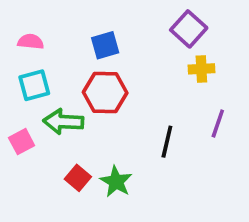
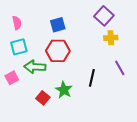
pink semicircle: (31, 42) -> (17, 23), turned 72
purple line: (218, 123) -> (120, 68), turned -49
green star: (116, 182) -> (64, 90), moved

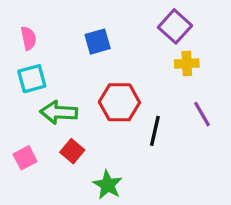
red hexagon: (58, 51) -> (119, 102), moved
pink square: (12, 78) -> (25, 158), moved
green star: (64, 90) -> (108, 185), moved
red square: (43, 98) -> (72, 151), moved

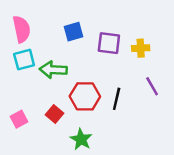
purple square: (175, 26) -> (109, 43), moved, turned -35
pink semicircle: (28, 38) -> (22, 29), size x1.5
red hexagon: (119, 102) -> (85, 96), moved
green arrow: (59, 112) -> (53, 70), moved

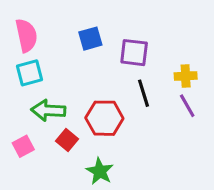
yellow cross: (141, 48) -> (186, 76), moved
green arrow: (53, 70) -> (48, 110), moved
black line: (117, 99) -> (143, 93), moved, turned -30

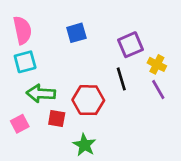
purple square: (134, 53) -> (130, 45), moved, turned -30
yellow cross: (186, 76) -> (157, 64), turned 30
red square: (67, 140) -> (57, 119), turned -30

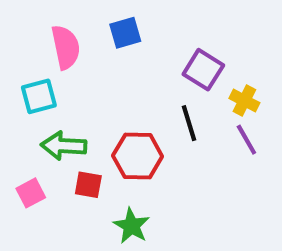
pink semicircle: (22, 30) -> (66, 47), moved
blue square: (76, 33) -> (125, 33), moved
purple square: (130, 45) -> (203, 70), turned -35

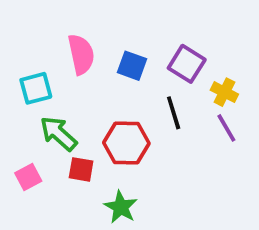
blue square: (125, 33) -> (132, 66), moved, turned 36
pink semicircle: (66, 47) -> (81, 54), moved
green arrow: (64, 146) -> (58, 134), turned 39

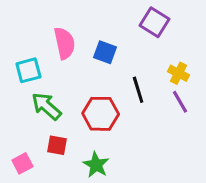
purple square: (187, 64) -> (155, 22), moved
red square: (81, 169) -> (57, 145), moved
pink square: (28, 177) -> (22, 163), moved

